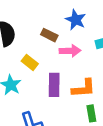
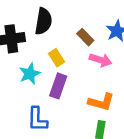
purple rectangle: (54, 85) -> (58, 86), moved

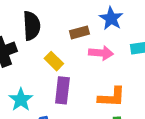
brown rectangle: (85, 37) -> (79, 32), turned -48
cyan star: (30, 74) -> (21, 100), moved

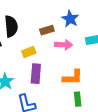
yellow rectangle: (54, 61) -> (29, 52), turned -64

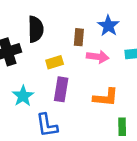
brown rectangle: (47, 30) -> (79, 37), turned -72
green rectangle: (78, 99) -> (122, 127), moved

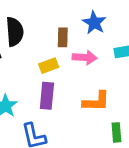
yellow rectangle: (55, 62) -> (49, 66), moved

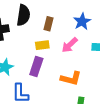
brown rectangle: (63, 37) -> (48, 24), moved
pink arrow: (85, 57) -> (70, 45), turned 120

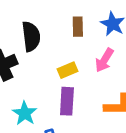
brown rectangle: (48, 24) -> (78, 27), moved

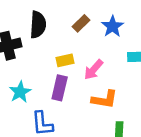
brown rectangle: (78, 27) -> (81, 23), turned 36
pink arrow: (104, 60) -> (94, 70), moved

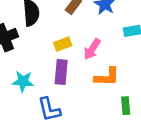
cyan star: (20, 92) -> (23, 81), turned -30

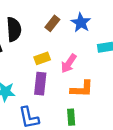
green rectangle: (126, 106) -> (71, 117), moved

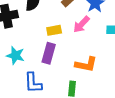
pink arrow: (69, 63) -> (81, 24), moved

